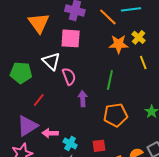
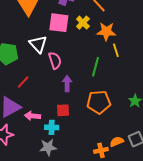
yellow cross: (139, 37) -> (83, 23), moved
yellow line: (143, 62) -> (116, 50), moved
cyan cross: (70, 143) -> (52, 127), turned -32
red square: (99, 146) -> (63, 110), moved

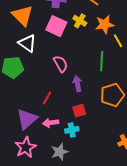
pink square: (59, 23) -> (56, 26), turned 30
white triangle: (38, 44) -> (27, 43), moved
red line: (23, 82) -> (47, 98), moved
gray star: (48, 147) -> (60, 152), moved

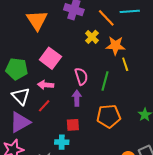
pink square: (56, 26) -> (50, 58), moved
white triangle: (27, 43) -> (21, 96), moved
pink semicircle: (61, 64) -> (81, 76), moved
pink arrow: (51, 123) -> (46, 85), moved

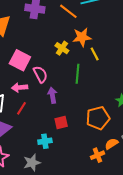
yellow cross: (92, 37) -> (62, 48), moved
pink semicircle: (81, 76) -> (40, 74), moved
orange pentagon: (109, 116) -> (98, 118), moved
red square: (73, 125) -> (61, 123), moved

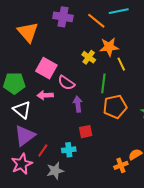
pink semicircle: (40, 74) -> (66, 83), turned 150
red line: (22, 108) -> (43, 150), moved
orange pentagon: (98, 118) -> (115, 107), moved

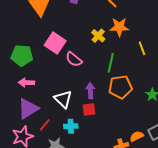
yellow line: (121, 64) -> (142, 48), moved
pink arrow: (45, 95) -> (26, 83), moved
purple arrow: (78, 104) -> (90, 91), moved
white triangle: (22, 110) -> (63, 99), moved

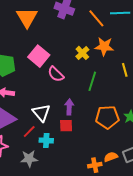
orange pentagon: (120, 87) -> (107, 117), moved
red line: (45, 125) -> (29, 131), moved

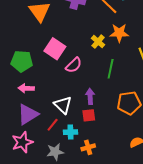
pink semicircle: (56, 74) -> (74, 65), turned -84
orange cross: (95, 165) -> (88, 147), moved

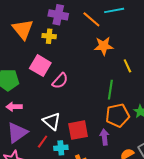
yellow cross: (98, 42) -> (49, 36), moved, turned -32
green line: (111, 69) -> (110, 90), moved
purple arrow: (90, 96) -> (104, 137), moved
red square: (89, 115) -> (78, 130), size x1.5

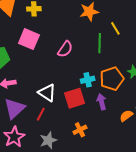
pink semicircle: (60, 81) -> (65, 49), moved
green line: (110, 90) -> (100, 43), moved
cyan cross: (61, 148) -> (88, 80), moved

